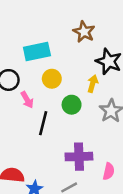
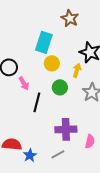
brown star: (84, 32) -> (70, 18), moved
cyan rectangle: (37, 52) -> (44, 42), moved, turned -60
yellow circle: (52, 79) -> (52, 63), moved

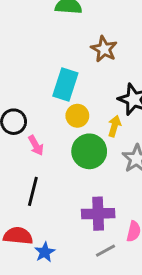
green circle: (60, 87) -> (89, 151), size x1.5
black line: (37, 102) -> (33, 191), moved
gray line: (58, 154) -> (106, 251), moved

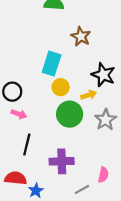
yellow arrow: (114, 126) -> (89, 95), turned 56
pink arrow: (36, 145) -> (19, 114), moved, turned -40
purple cross: (98, 214) -> (62, 161), moved

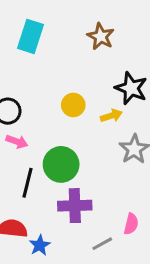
cyan rectangle: (52, 64) -> (31, 36), moved
green circle: (70, 114) -> (61, 164), moved

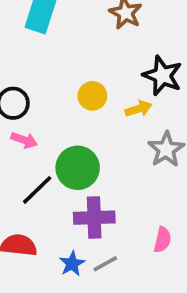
black line: (28, 183) -> (37, 190), turned 32
gray line: (102, 244) -> (105, 264), moved
blue star: (40, 245) -> (72, 264), moved

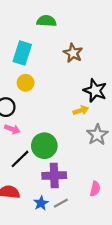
yellow circle: (92, 96) -> (26, 83), moved

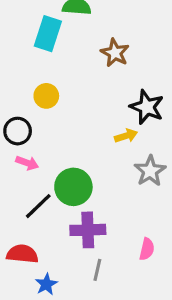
cyan rectangle: (22, 53) -> (48, 34), moved
blue star: (41, 203) -> (46, 284), moved
gray line: (61, 203) -> (97, 270), turned -48

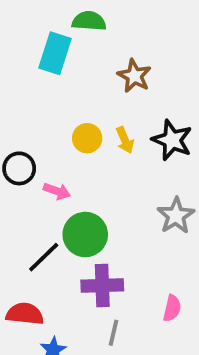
yellow circle: (46, 96) -> (87, 138), moved
yellow arrow: (126, 136) -> (125, 140), moved, turned 85
pink arrow: (27, 163) -> (57, 191), moved

